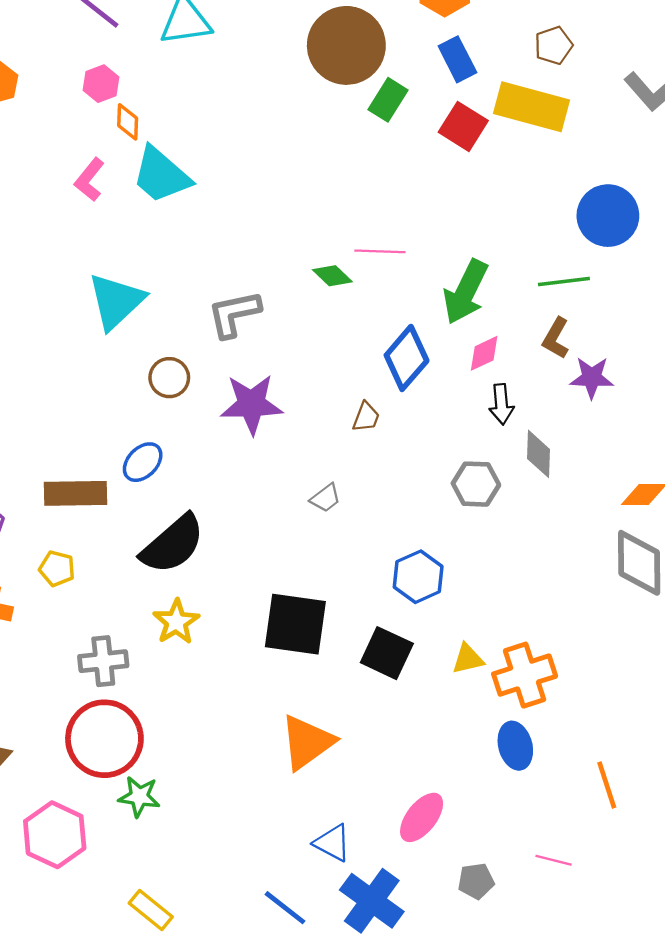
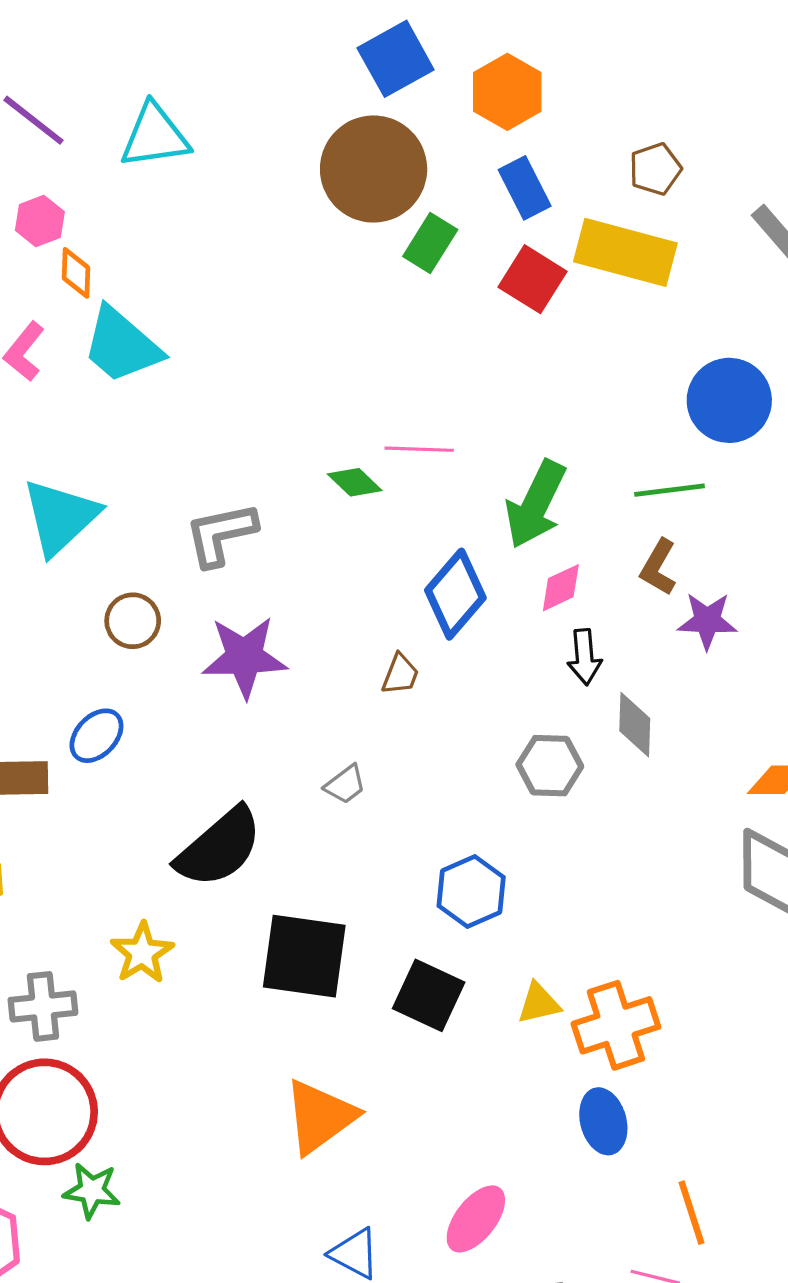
black semicircle: (173, 544) -> (219, 847), moved
orange line: (607, 785) -> (691, 1213), moved

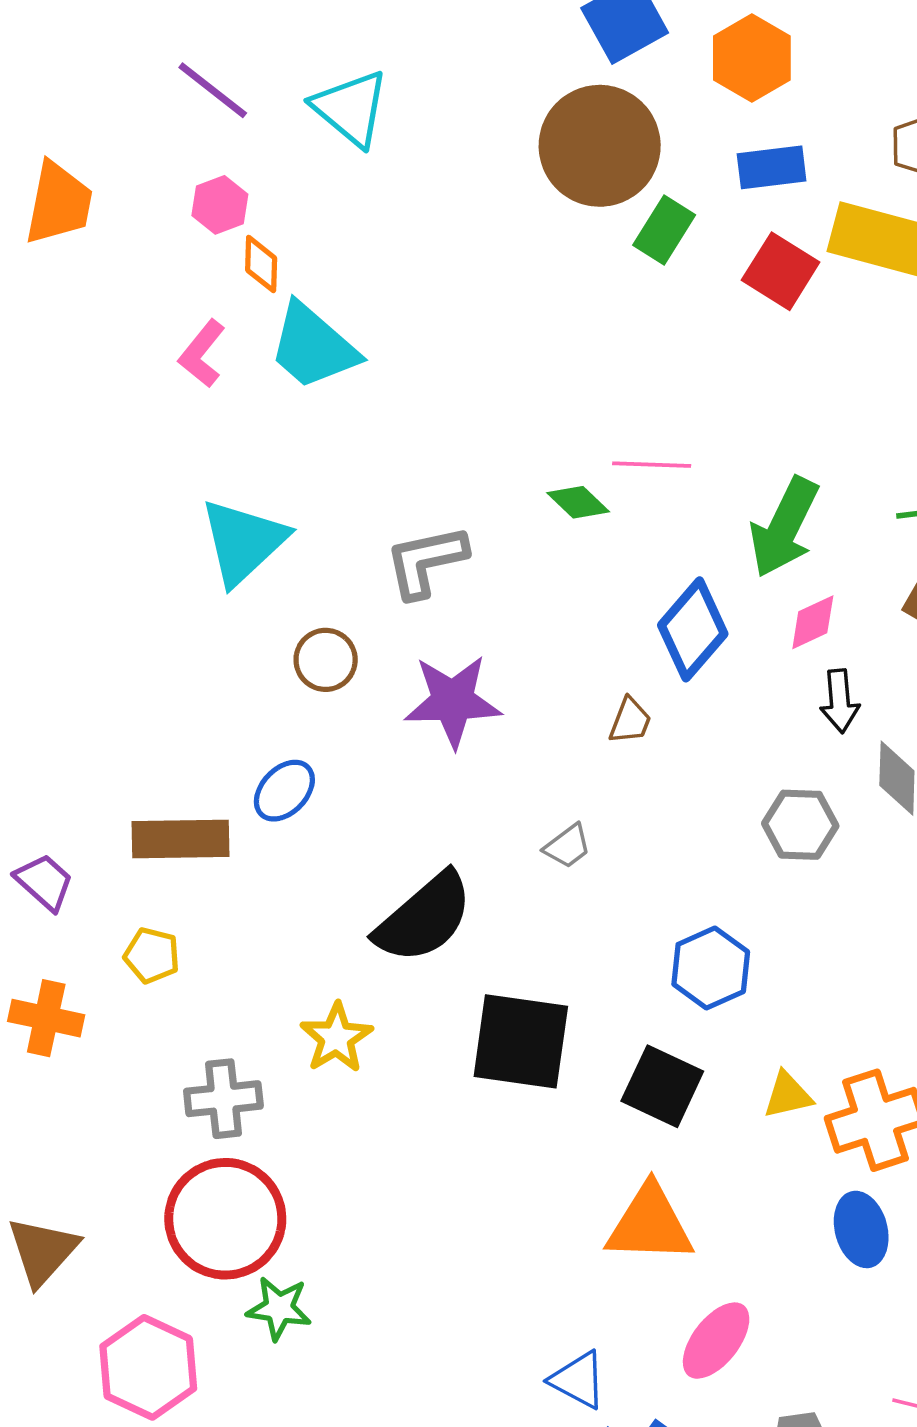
cyan triangle: (155, 136) -> (351, 108), turned 48
blue rectangle: (525, 188) -> (772, 167), turned -70
orange triangle: (320, 1117) -> (650, 1224), moved, turned 38

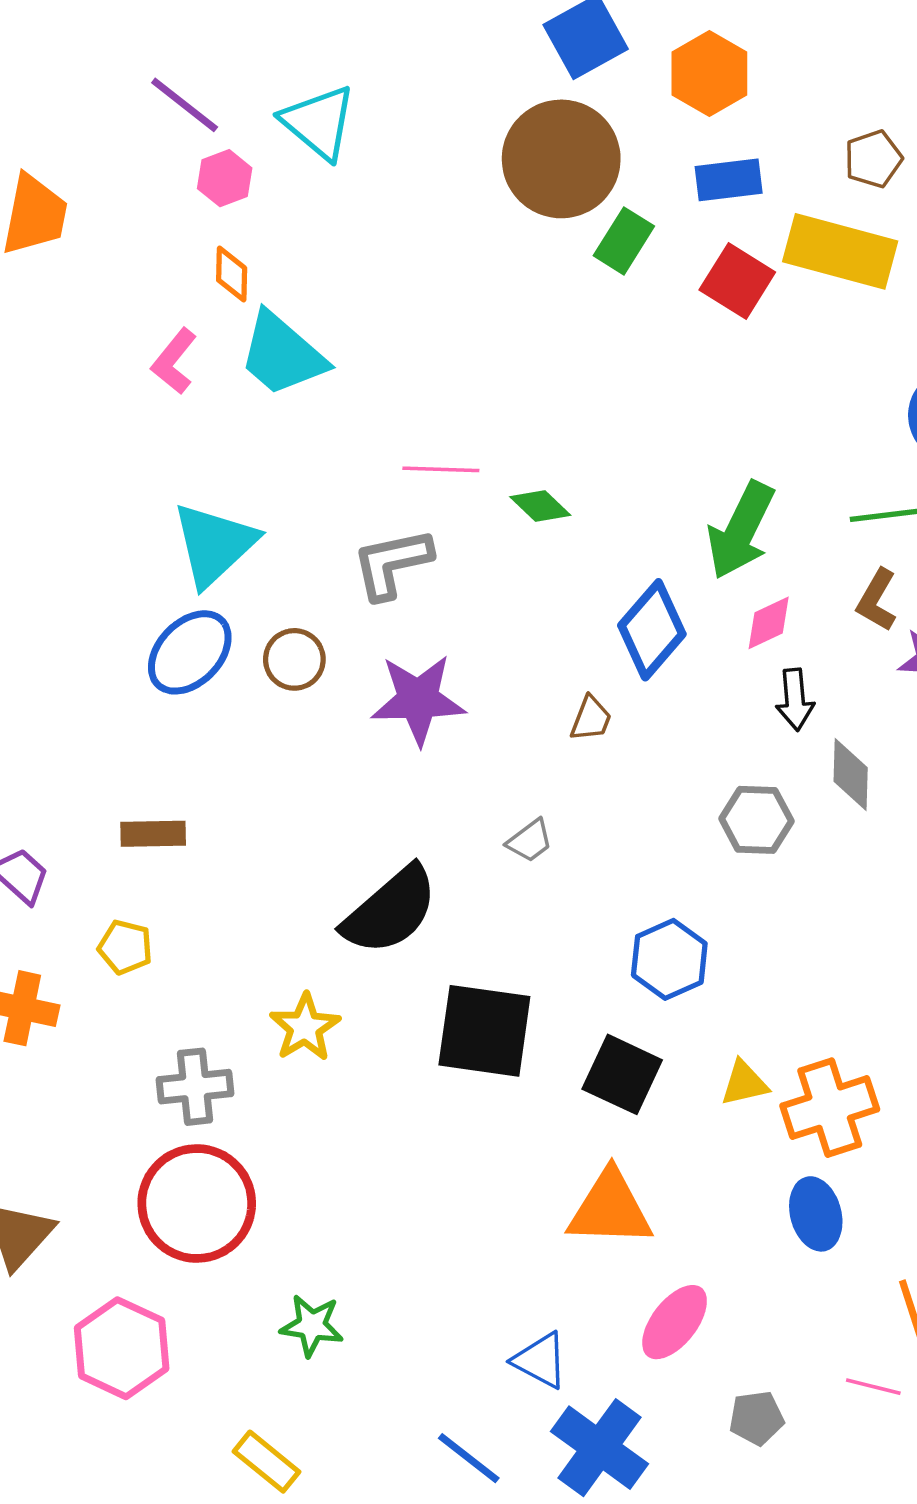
pink hexagon: (220, 205) -> (225, 178), moved
pink line: (652, 465) -> (441, 469), moved
blue ellipse: (284, 791) -> (190, 652), moved, size x1.4
brown rectangle: (180, 839) -> (153, 834), size x0.7
green star: (279, 1308) -> (312, 1326), moved

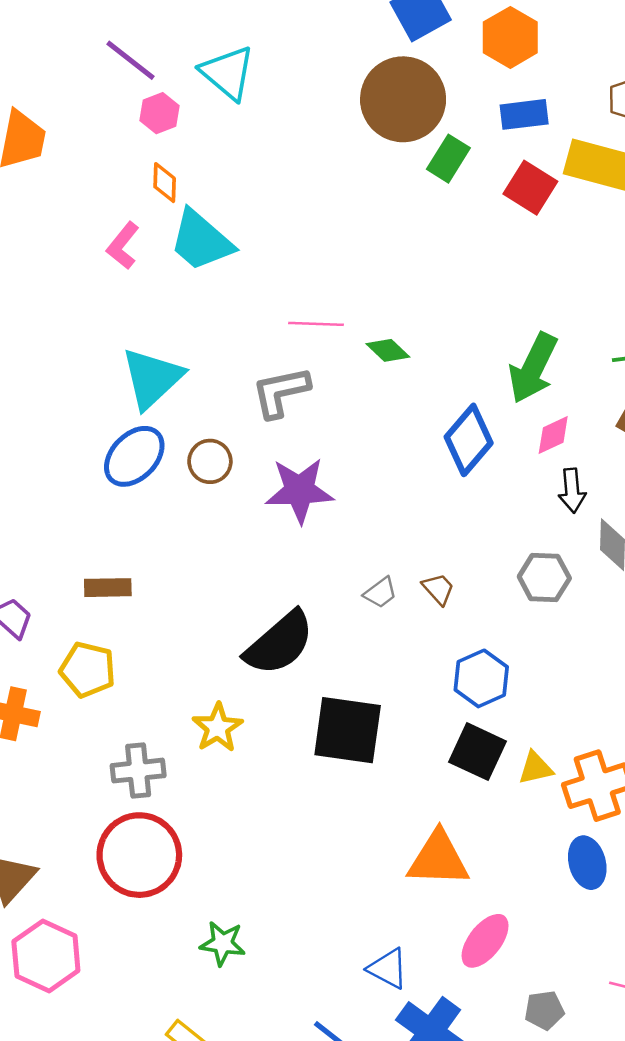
brown trapezoid: (591, 719) -> (438, 589), moved, turned -63
yellow pentagon: (125, 947) -> (88, 670), size x1.4
black square: (622, 1074) -> (477, 752), moved
pink hexagon: (122, 1348) -> (46, 956), moved

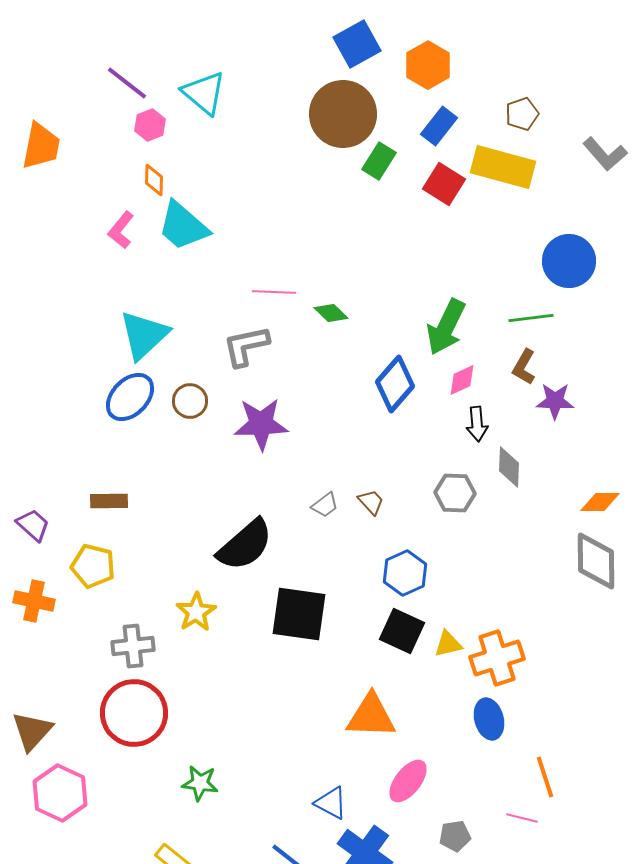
blue rectangle: (524, 114) -> (439, 126), turned -45

